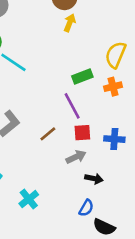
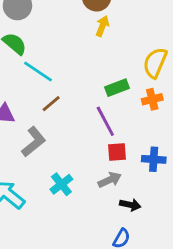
brown line: (48, 134) -> (51, 104), moved
cyan cross: (29, 199) -> (61, 184), moved

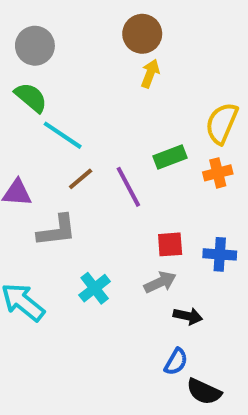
purple line: (105, 121) -> (128, 187), moved
gray L-shape: (34, 142) -> (57, 231), turned 32

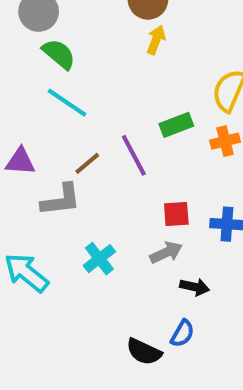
green semicircle: (31, 97) -> (59, 54), moved
brown line: (81, 179) -> (87, 163), moved
black semicircle: (204, 392) -> (144, 352), moved

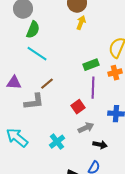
green semicircle: (59, 54) -> (33, 30), turned 72
purple line: (134, 155) -> (93, 88), moved, turned 30
red square: (176, 214) -> (78, 107), moved, turned -32
cyan cross: (99, 259) -> (57, 142), moved

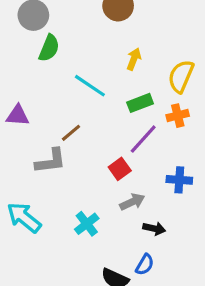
yellow arrow: (81, 23) -> (134, 59), moved
cyan line: (37, 54) -> (90, 86), moved
purple triangle: (14, 83) -> (18, 116), moved
purple line: (93, 88) -> (143, 139), turned 40

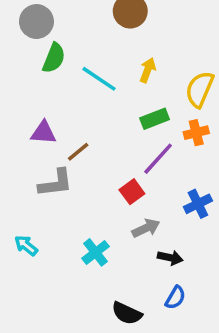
cyan line: (90, 86) -> (99, 79), moved
purple triangle: (18, 116) -> (43, 133), moved
blue cross: (179, 180) -> (198, 204), turned -30
cyan arrow: (24, 217) -> (26, 246), size x0.6
blue semicircle: (145, 265) -> (175, 298), moved

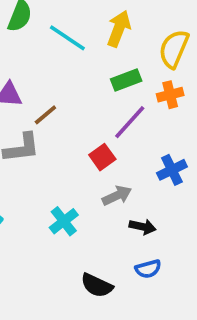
yellow arrow: (148, 70) -> (119, 29), size x1.4
blue semicircle: (175, 298) -> (148, 269), turned 45

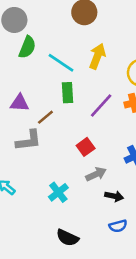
green rectangle: (126, 80) -> (67, 93), moved, turned -72
purple line: (130, 122) -> (101, 106), moved
black semicircle: (97, 285) -> (67, 238), moved

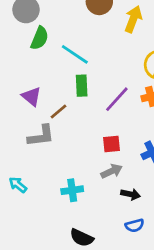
yellow arrow: (97, 56) -> (133, 19), moved
purple triangle: (20, 103) -> (31, 97), turned 36
red square: (86, 147) -> (112, 144), moved, turned 30
cyan cross: (58, 192) -> (72, 190), turned 30

